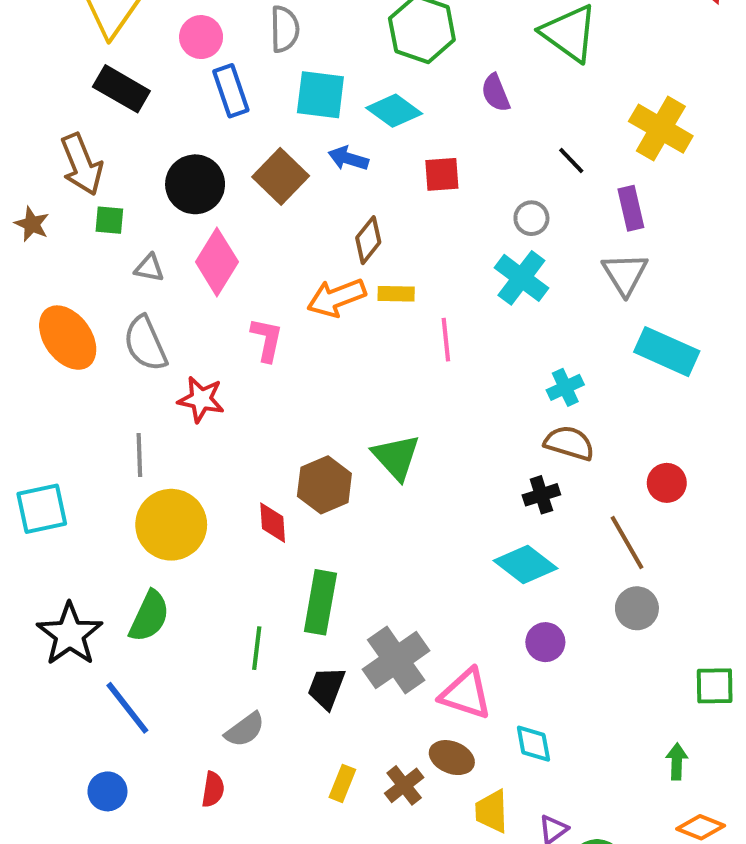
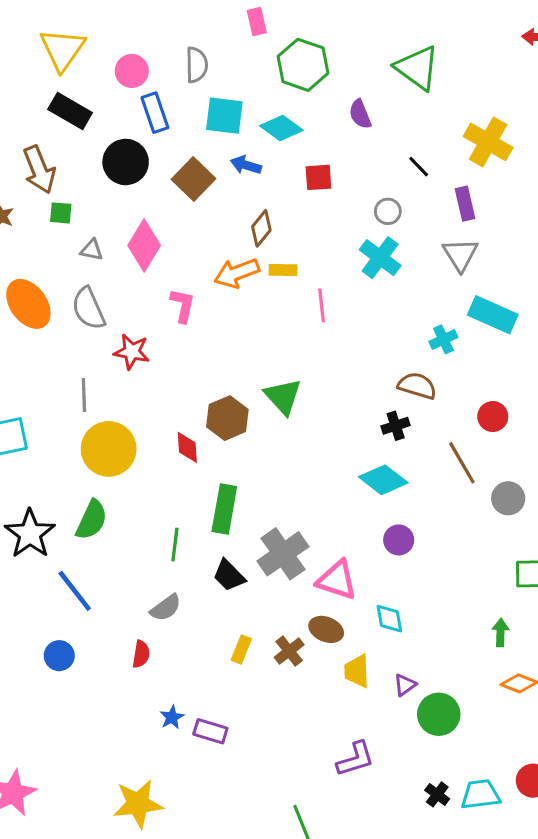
black circle: (195, 184) -> (126, 162), moved
cyan cross: (565, 387) -> (443, 339), moved
gray circle: (637, 608) -> (508, 498), moved
black trapezoid: (326, 688) -> (229, 575), turned -66

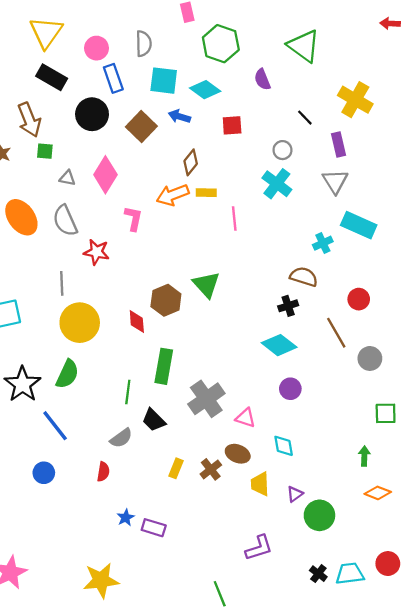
black trapezoid: (229, 575) -> (154, 420), moved
pink triangle: (337, 580) -> (246, 418), size x0.7

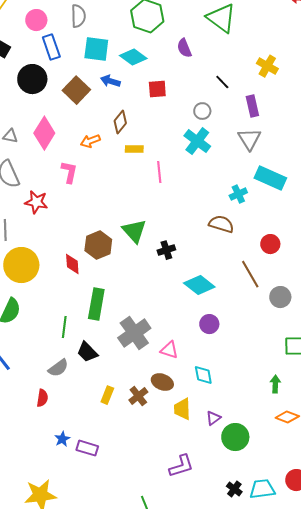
yellow cross: (355, 100) -> (267, 66), size x0.7
orange arrow: (173, 195) -> (90, 141), moved, size x0.7
black cross: (288, 306) -> (166, 250), moved

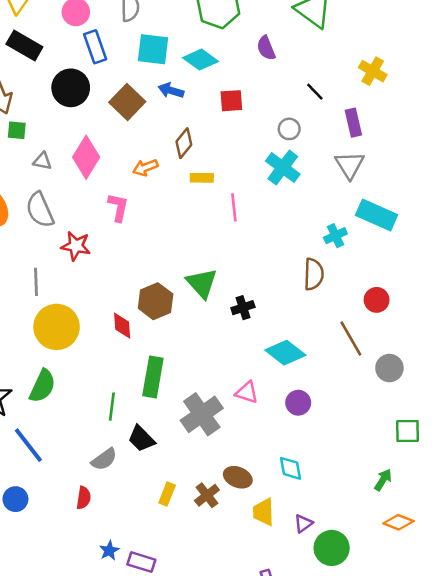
brown semicircle: (221, 224) -> (314, 274), turned 75
pink triangle: (169, 350) -> (247, 392), moved
green arrow: (275, 384) -> (383, 480), turned 30

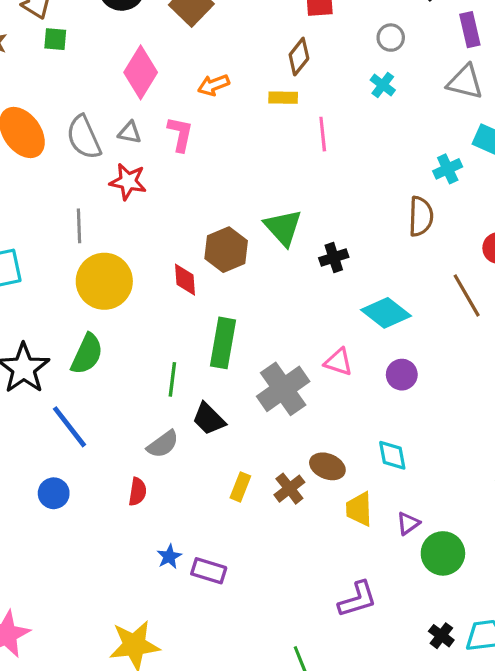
brown diamond: (184, 143) -> (299, 57), moved
gray triangle: (42, 161) -> (130, 133), moved
gray triangle: (350, 165) -> (465, 82), turned -44
cyan cross: (283, 168) -> (383, 85), size x0.6

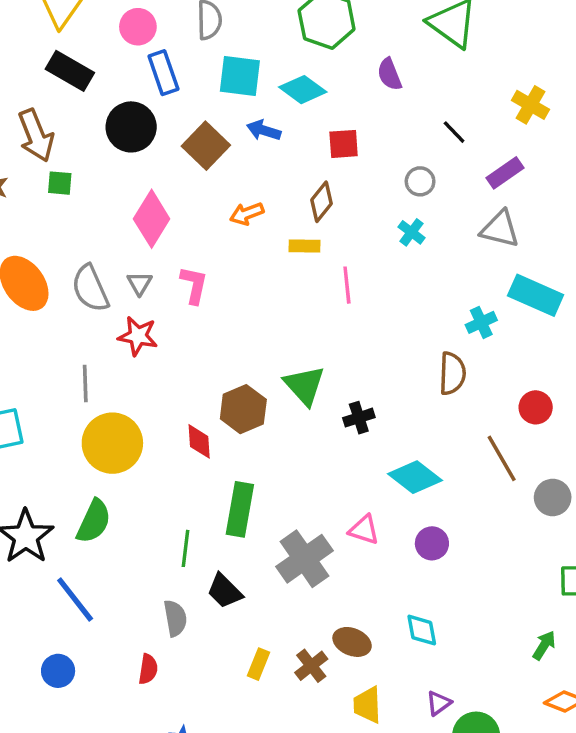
purple rectangle: (470, 30) -> (505, 173), turned 68
orange arrow: (213, 85) -> (247, 214), moved
gray triangle: (130, 133) -> (140, 283), turned 50
gray semicircle: (163, 444) -> (175, 618), turned -64
yellow trapezoid: (359, 509) -> (367, 705), moved

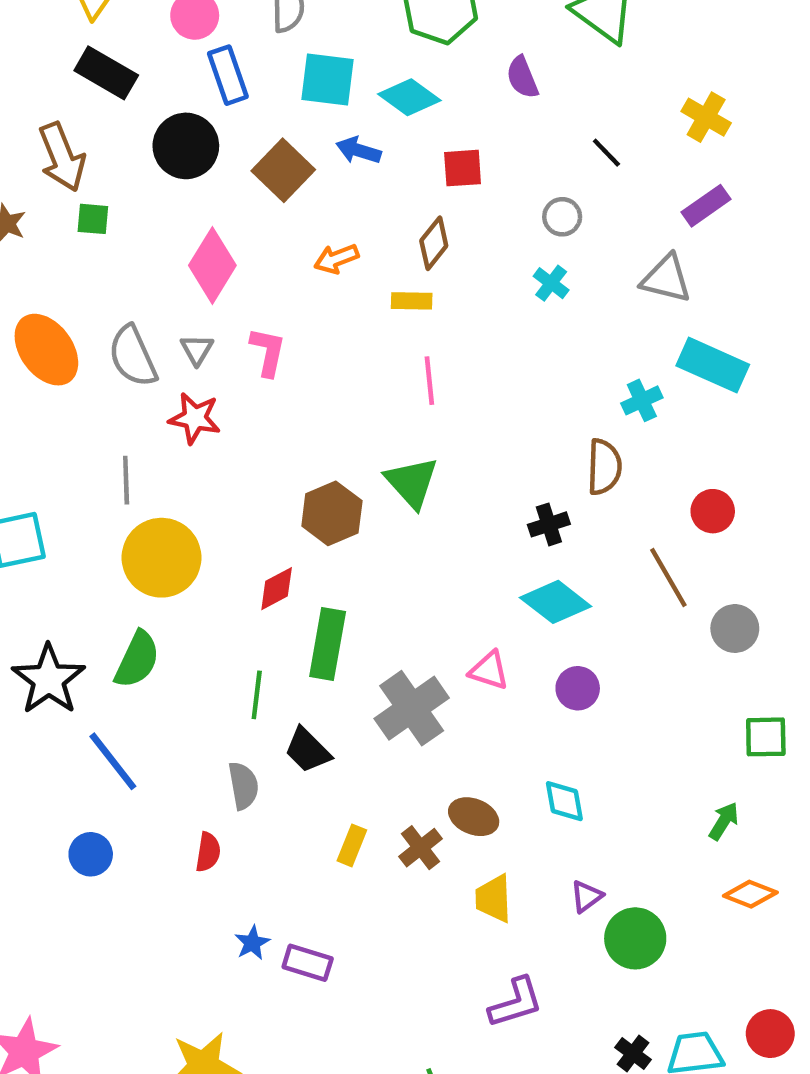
purple rectangle: (505, 173) -> (706, 206), moved
pink line: (347, 285) -> (429, 381), moved
black cross: (359, 418) -> (549, 524), moved
red diamond: (199, 441) -> (277, 589), moved, turned 66

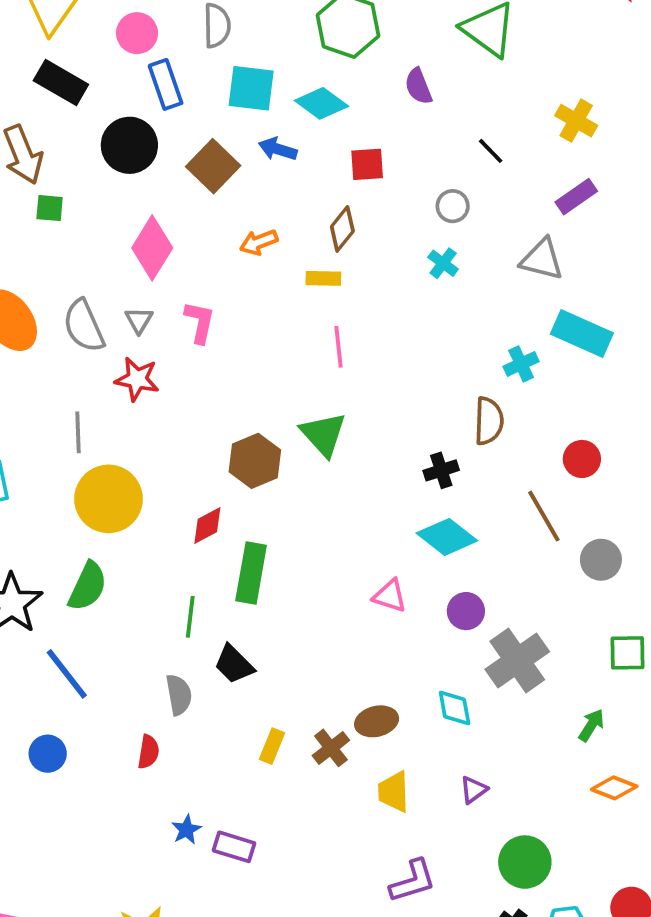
gray cross: (412, 708) -> (517, 661), moved
brown ellipse: (474, 817) -> (377, 721), turned -36
green circle: (635, 938) -> (525, 862), moved

